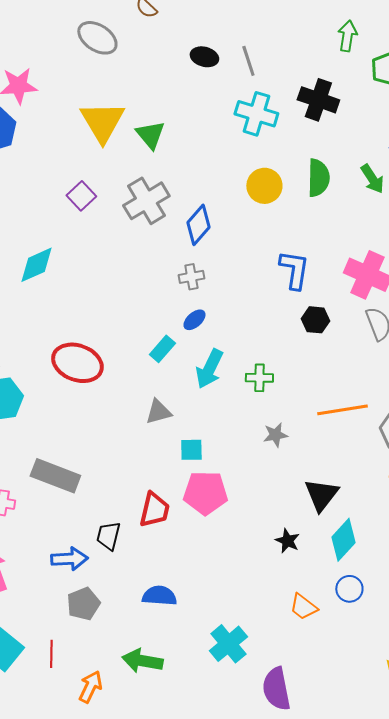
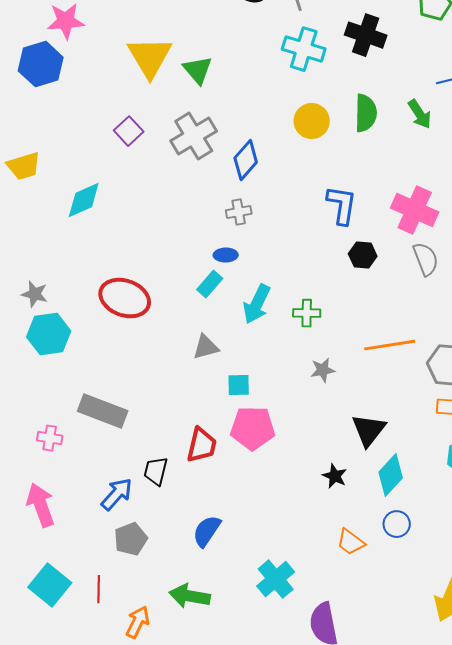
blue ellipse: (194, 320) -> (226, 255), moved, turned 40
blue arrow: (69, 559) -> (117, 494), turned -45
blue semicircle: (159, 596) -> (207, 531), turned -60

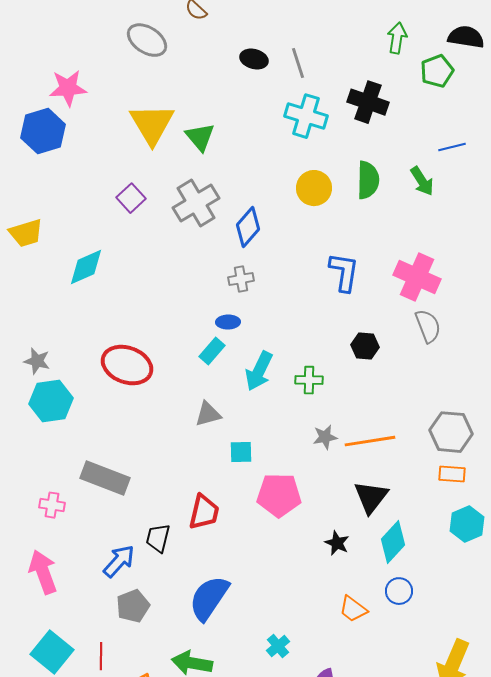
black hexagon: (363, 255) -> (365, 346), moved
orange line: (390, 345) -> (370, 441), moved
pink pentagon: (253, 428) -> (279, 495), moved
blue semicircle: (207, 531) -> (209, 598), size x1.4
cyan cross: (276, 579) -> (278, 646), size x0.6

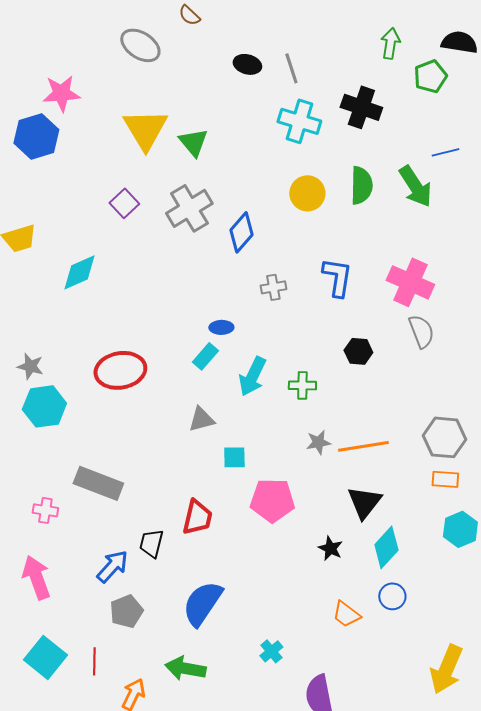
green arrow: (422, 181) -> (415, 186), size x1.4
gray cross: (241, 279) -> (273, 287), moved
red ellipse: (127, 365) -> (120, 370), turned -30

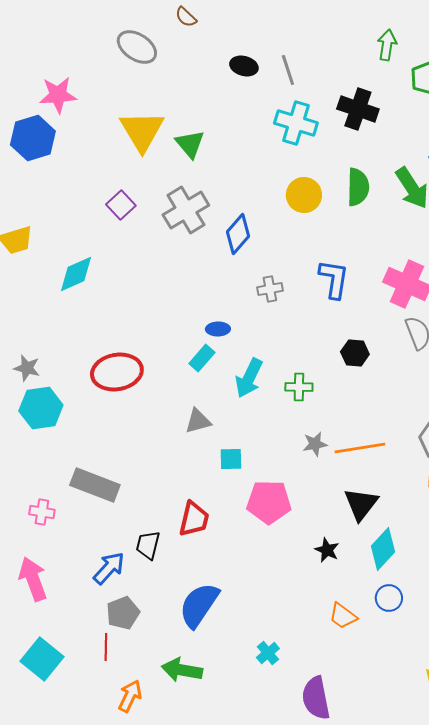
red line: (94, 661) -> (106, 647), moved

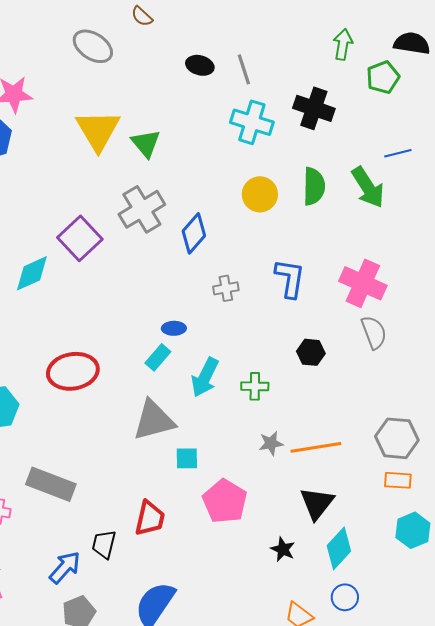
purple square: (121, 205) -> (80, 238), moved, size x1.5
gray triangle: (198, 421) -> (154, 420), size x1.6
pink pentagon: (269, 502) -> (225, 501), turned 30

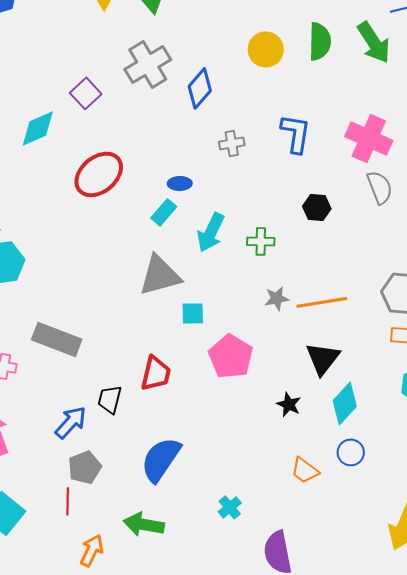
purple square: (80, 238) -> (86, 93), size x0.7
red ellipse: (73, 371) -> (99, 174), moved, turned -30

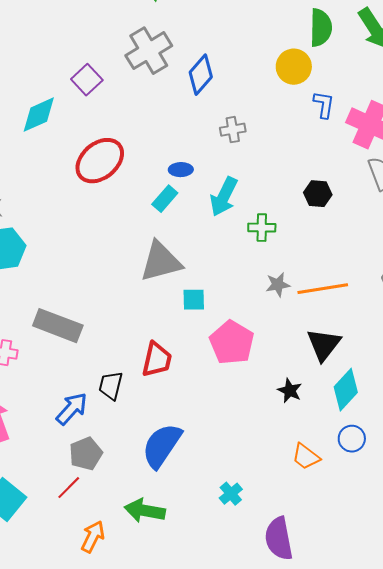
yellow circle: (266, 49) -> (294, 67), moved
blue L-shape: (296, 133) -> (324, 105), moved, size x0.7
cyan arrow: (211, 232) -> (224, 197), moved
red line: (68, 501) -> (69, 488), turned 44

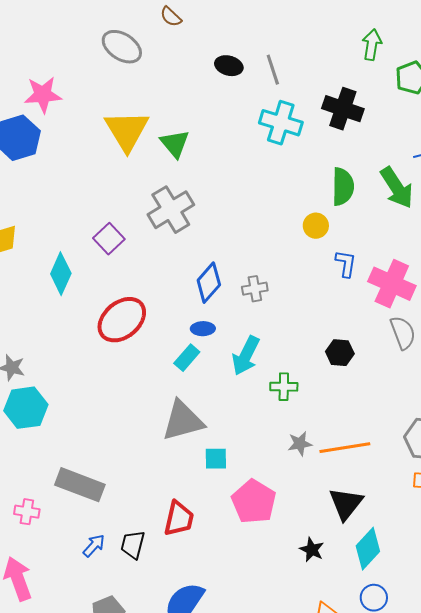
yellow circle: (294, 67) -> (316, 226), size x0.7
blue diamond: (201, 75) -> (209, 283), moved
cyan diamond: (39, 115) -> (61, 274), turned -42
blue arrow: (72, 409) -> (94, 546), moved, size x0.7

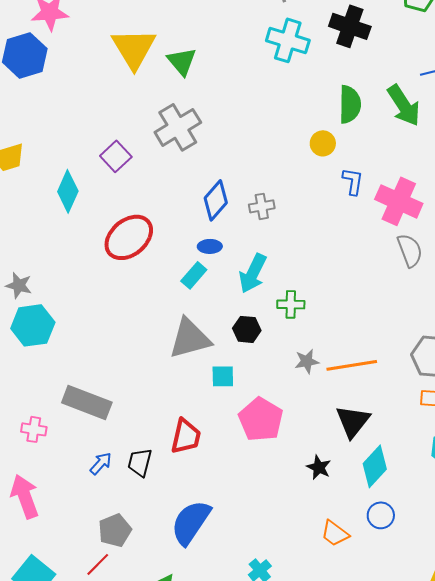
black hexagon: (340, 353) -> (247, 329), moved

